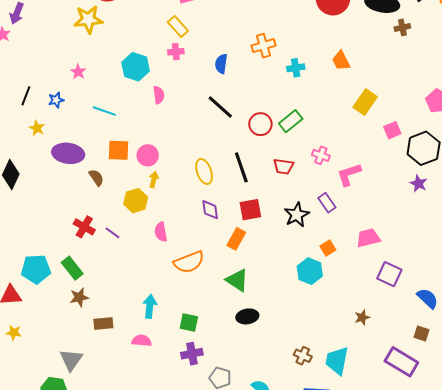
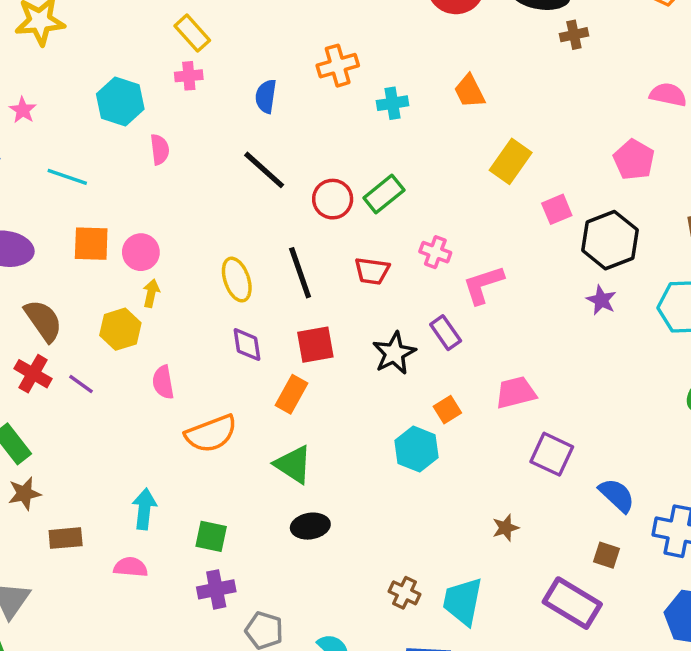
brown semicircle: (96, 178) -> (43, 321), moved, size x1.5

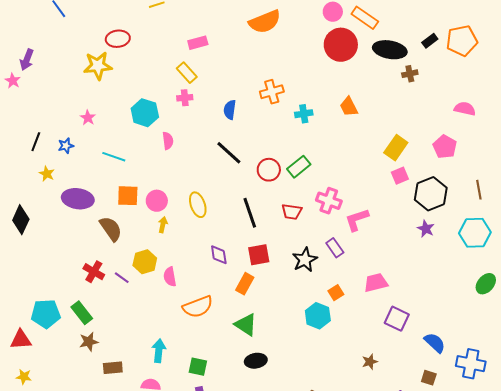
yellow rectangle: (511, 161) -> (396, 148), moved
pink cross: (435, 252) -> (329, 201), size x1.4
yellow ellipse: (237, 280) -> (198, 205), moved
brown semicircle: (43, 321) -> (111, 229), moved
yellow hexagon: (120, 329) -> (145, 262), moved

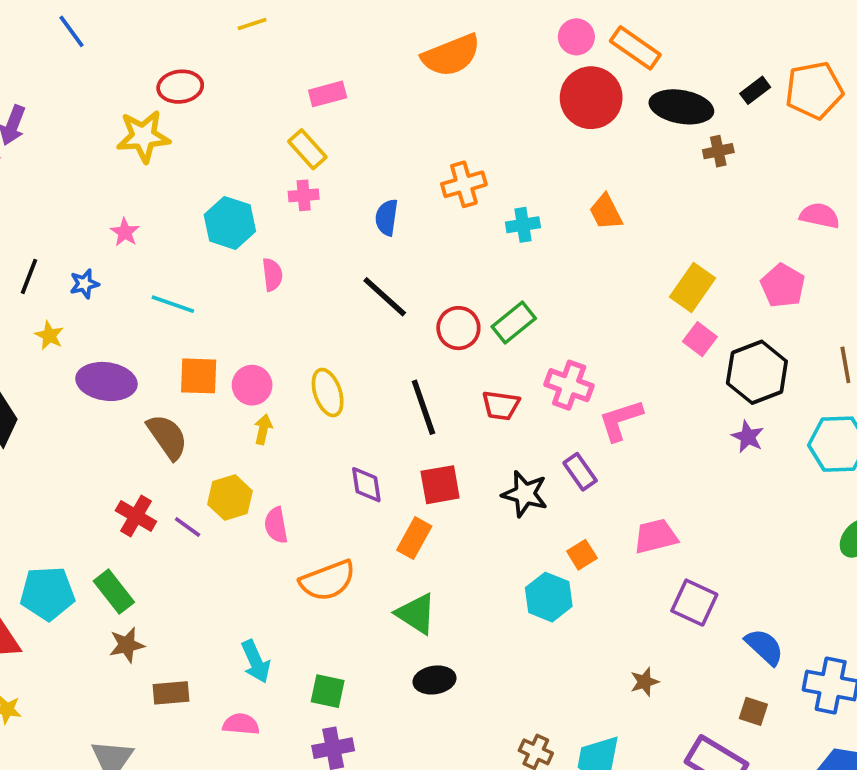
pink square: (400, 176) -> (700, 339), turned -30
black star: (305, 260) -> (525, 494), turned -30
cyan arrow: (159, 351) -> (256, 662), turned 150

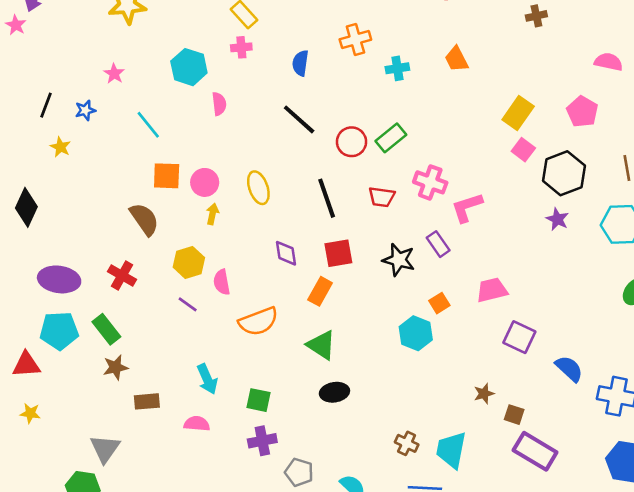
cyan line: (173, 304) -> (148, 125), turned 32
purple ellipse: (106, 381) -> (59, 279), moved
purple line: (188, 527) -> (188, 304), moved
brown square: (753, 711) -> (514, 415), moved

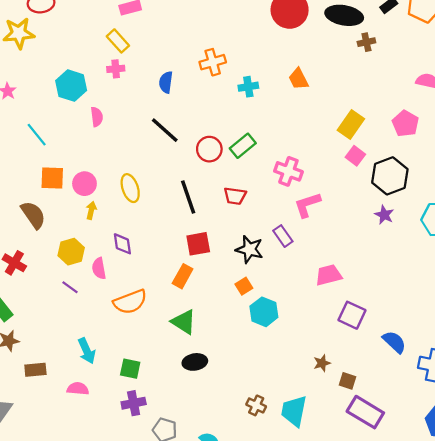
pink cross: (430, 182) -> (288, 171), moved
purple diamond: (286, 253) -> (122, 244), moved
orange square: (439, 303) -> (244, 286), moved

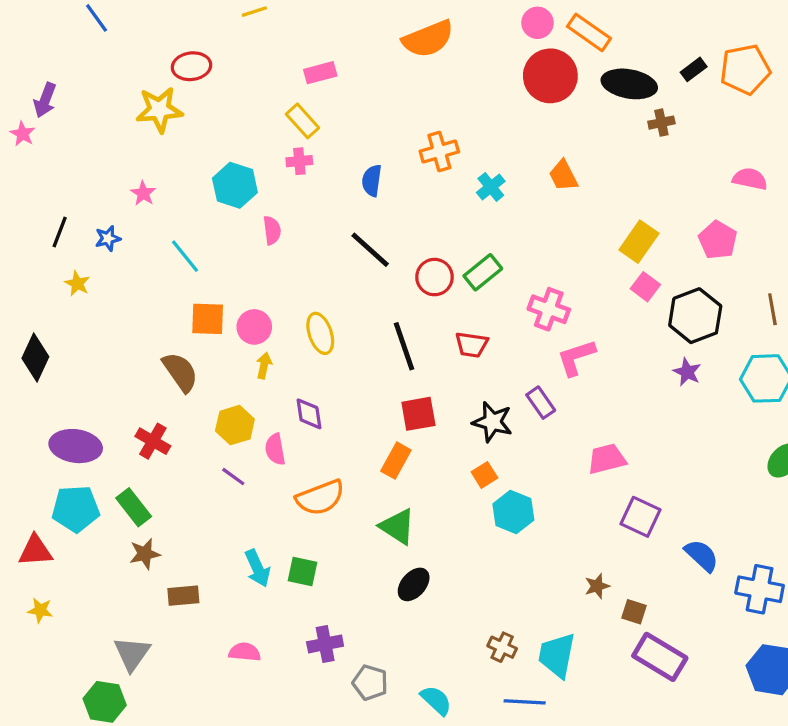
cyan cross: (248, 87) -> (491, 187), turned -30
black ellipse: (195, 362) -> (414, 584), turned -40
green square: (130, 369) -> (303, 572), moved
pink semicircle: (78, 389) -> (245, 652), moved

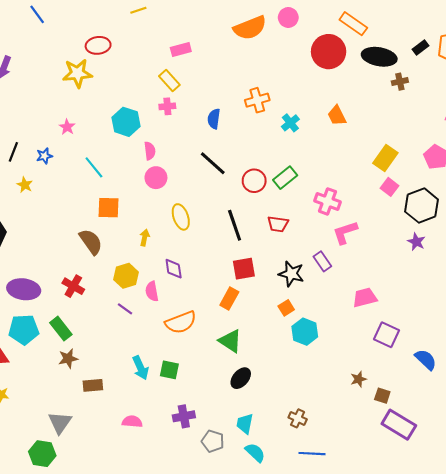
pink circle: (538, 23) -> (288, 17), moved
pink circle: (254, 327) -> (156, 178), moved
cyan trapezoid: (557, 655) -> (245, 424), moved, size x0.7

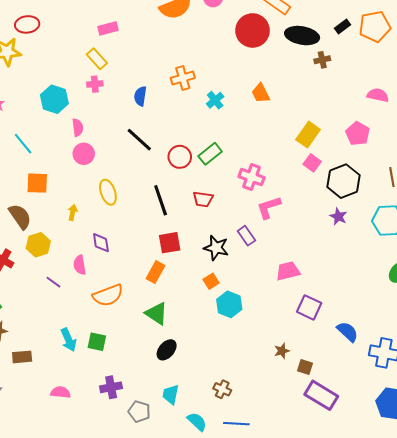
yellow hexagon: (126, 276) -> (38, 245), moved
cyan semicircle: (255, 453) -> (197, 422), moved

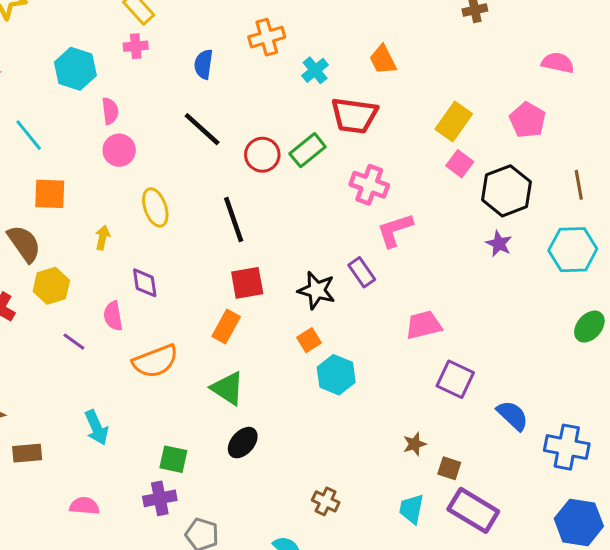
red trapezoid: (203, 199) -> (354, 115), moved, size x1.5
green square: (97, 342) -> (173, 459), moved
cyan trapezoid: (171, 394) -> (412, 509), moved

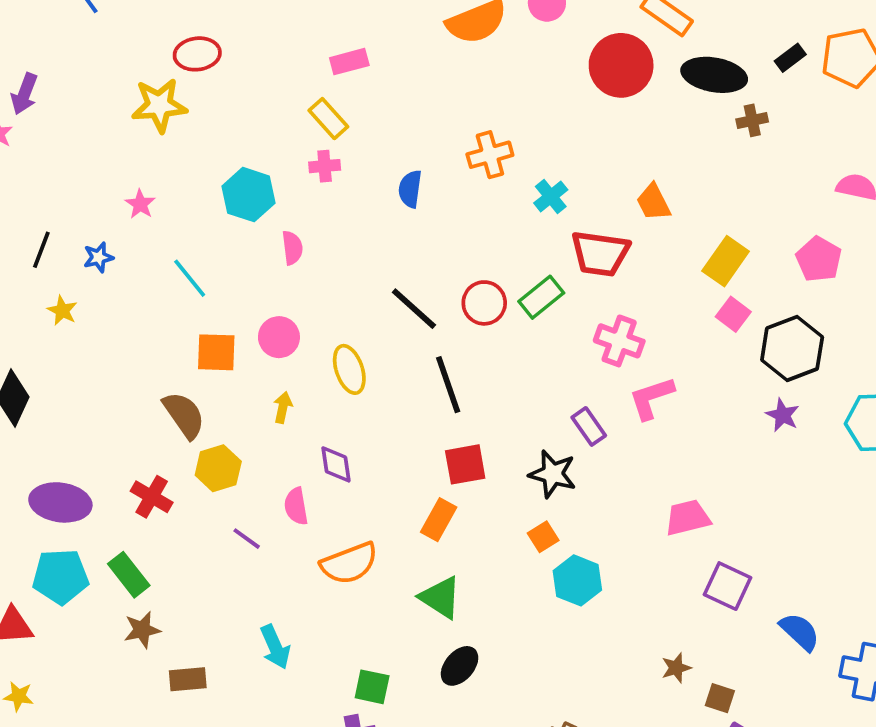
orange trapezoid: (383, 60) -> (653, 202), moved
black line: (202, 129) -> (414, 309), moved
pink circle: (119, 150) -> (279, 337), moved
purple rectangle: (362, 272) -> (589, 426), moved

